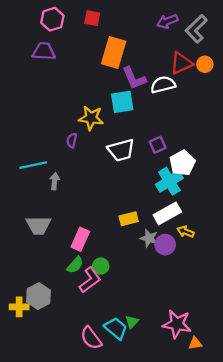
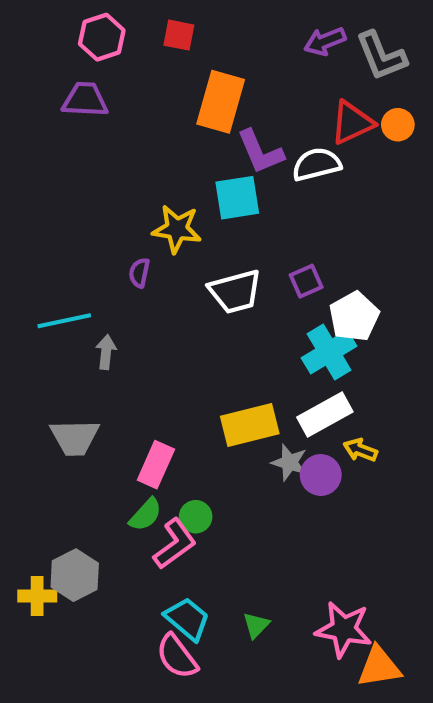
gray L-shape: (196, 29) -> (381, 56), turned -68
yellow rectangle: (129, 219) -> (250, 425), size x1.5
cyan trapezoid: (116, 328) -> (187, 619), moved
orange triangle: (195, 343) -> (379, 667), size x1.6

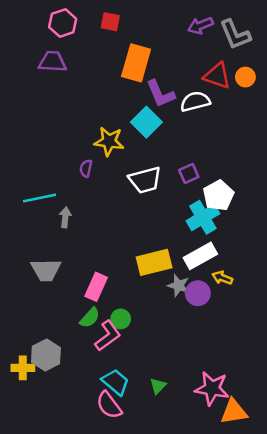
red triangle: (352, 123) -> (217, 76), turned 44
cyan square: (237, 198) -> (146, 122), turned -36

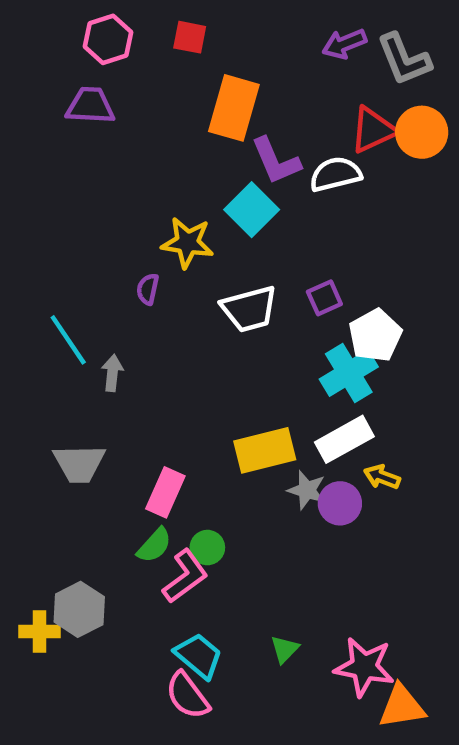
red triangle: (217, 76) -> (373, 130), turned -44
orange circle: (245, 77) -> (422, 132), size x1.5
cyan line: (40, 198) -> (68, 340), turned 68
green triangle: (158, 386) -> (285, 649), moved

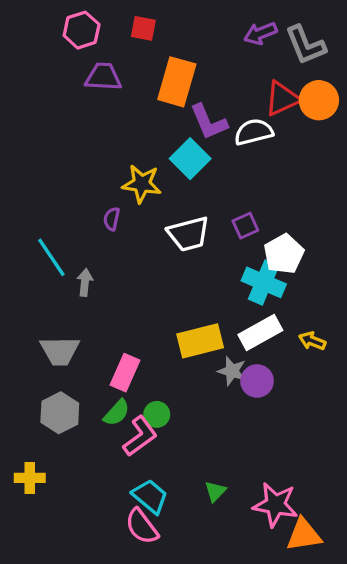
purple trapezoid: (90, 106) -> (103, 77), moved
cyan cross: (349, 373) -> (264, 282), turned -36
yellow arrow: (382, 477) -> (312, 341), moved
gray hexagon: (79, 609) -> (60, 413), moved

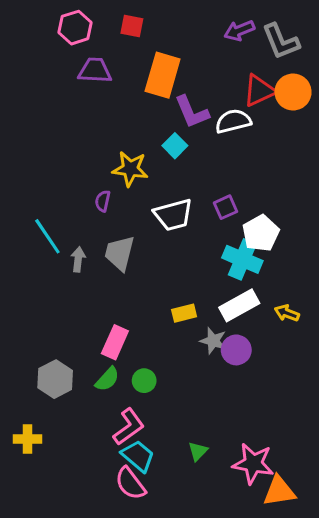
cyan square: (190, 159) -> (175, 146), size x0.7
yellow rectangle: (200, 341) -> (184, 313), size x0.6
gray trapezoid: (60, 351) -> (120, 253), moved, turned 105
pink L-shape: (140, 436) -> (129, 427), moved

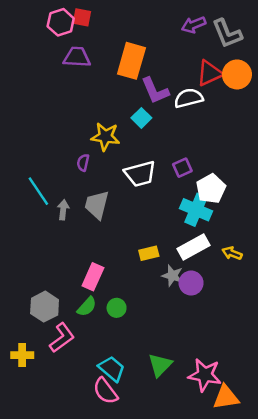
red square: (132, 26) -> (82, 17), moved
pink L-shape: (129, 427) -> (62, 338), moved
green triangle: (198, 451) -> (160, 365), size x1.5

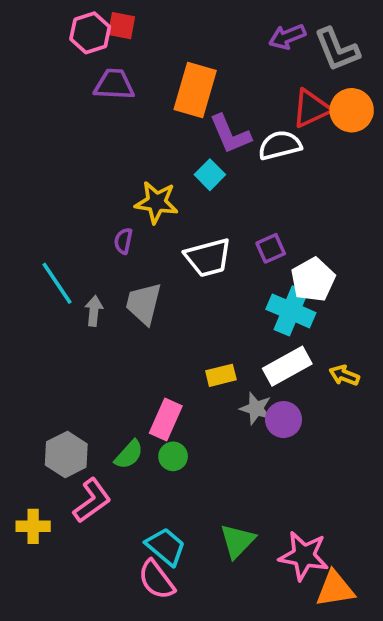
pink rectangle: (93, 277) -> (166, 420), moved

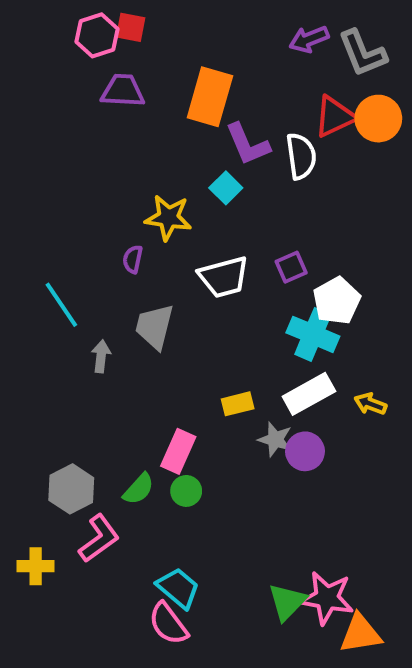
white semicircle: (280, 145) -> (301, 156), turned 96
gray arrow: (94, 311) -> (101, 356), moved
green triangle: (237, 541) -> (287, 602), moved

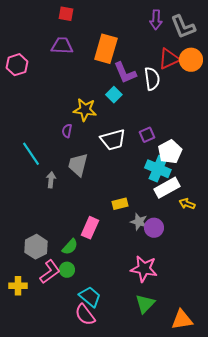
pink hexagon: (97, 35) -> (17, 65), moved
purple arrow: (309, 39) -> (156, 20), turned -66
white rectangle: (309, 394) -> (167, 188), moved
green circle: (186, 491) -> (67, 270), moved
pink star: (327, 598) -> (144, 269), moved

